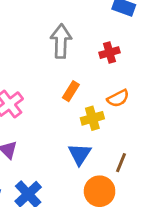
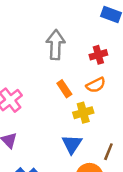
orange rectangle: (71, 91) -> (64, 89), turned -66
orange semicircle: (118, 98) -> (96, 85), moved

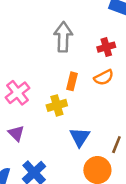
orange rectangle: (64, 89) -> (72, 81), turned 48
yellow cross: (83, 113) -> (57, 105), moved

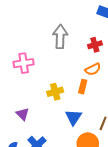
orange rectangle: (72, 81) -> (83, 87), moved
pink cross: (18, 93) -> (24, 63), moved, turned 30

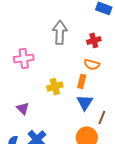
orange semicircle: (93, 69) -> (92, 64), turned 42
blue triangle: (73, 117) -> (85, 102), moved

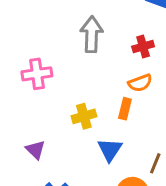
orange semicircle: (92, 64) -> (140, 83), turned -35
blue triangle: (85, 102) -> (110, 150), moved

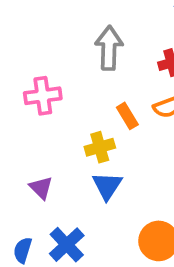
orange rectangle: (125, 109) -> (127, 116), moved, turned -45
blue triangle: (110, 150) -> (107, 186), moved

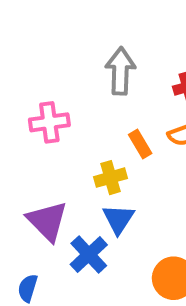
purple triangle: (41, 188) -> (47, 221), size x1.6
blue cross: (67, 245) -> (89, 255), moved

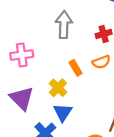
yellow cross: (111, 178) -> (58, 88), turned -30
purple triangle: (47, 221) -> (22, 98), moved

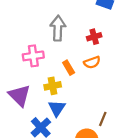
pink cross: (22, 55) -> (33, 56), moved
yellow cross: (58, 88) -> (53, 86), turned 35

